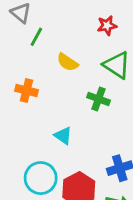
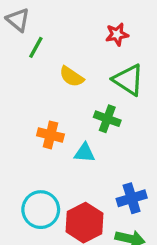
orange cross: (27, 90) -> (50, 135), moved
cyan triangle: (63, 136) -> (85, 153), moved, turned -30

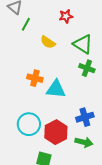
red star: (117, 34) -> (66, 16), moved
green cross: (107, 119) -> (87, 68), moved
cyan triangle: (85, 153) -> (56, 89), size x1.5

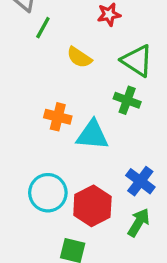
green cross: (87, 68) -> (127, 100), moved
blue cross: (85, 117) -> (140, 181), turned -36
green arrow: (84, 142) -> (139, 222), turned -72

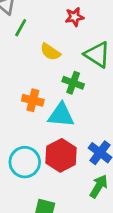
green cross: (127, 100) -> (73, 83), moved
red hexagon: (92, 206) -> (61, 155), moved

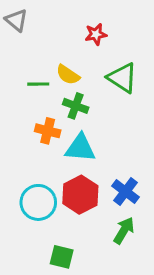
green line: (21, 28) -> (38, 84), moved, turned 60
green cross: (73, 83) -> (76, 106), moved

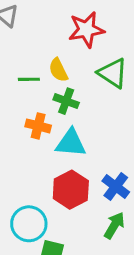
red star: (96, 34) -> (86, 30), size x1.6
yellow semicircle: (68, 75) -> (58, 70), turned 30
cyan circle: (38, 202) -> (29, 224), moved

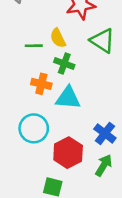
red hexagon: (71, 190) -> (68, 153), moved
cyan circle: (29, 224) -> (34, 128), moved

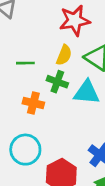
yellow semicircle: (58, 38) -> (64, 55), moved, turned -132
cyan triangle: (68, 98) -> (87, 92), moved

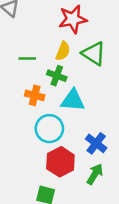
cyan triangle: (87, 92) -> (73, 100), moved
cyan circle: (25, 150) -> (49, 129), moved

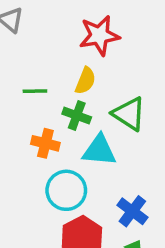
green triangle: (94, 54) -> (129, 114), moved

